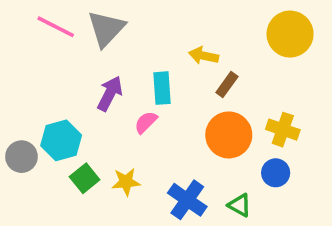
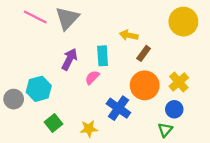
yellow cross: (283, 130) -> (179, 82), turned 30
green square: (85, 178) -> (54, 123), moved
yellow star: (126, 182) -> (89, 129), moved
blue cross: (187, 200) -> (118, 108), moved
green triangle: (240, 205) -> (165, 130), moved, turned 42

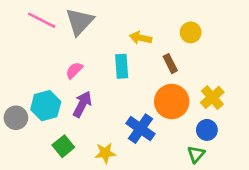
yellow circle: (183, 22) -> (191, 32), moved, size x0.6
yellow arrow: (129, 35) -> (141, 38), moved
brown rectangle: (144, 53) -> (170, 64), turned -63
purple arrow: (69, 59) -> (82, 104), moved
pink semicircle: (92, 77) -> (74, 70), moved

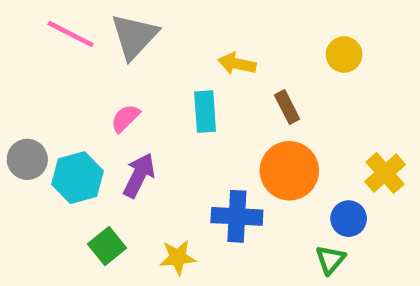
yellow circle: (191, 32) -> (344, 55), moved
yellow cross: (212, 97) -> (385, 173), moved
gray circle: (16, 118) -> (27, 159), moved
blue cross: (141, 129) -> (237, 216), turned -32

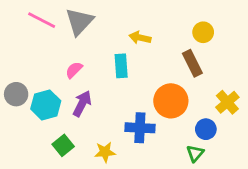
brown rectangle: (287, 107) -> (192, 63), moved, size x1.4

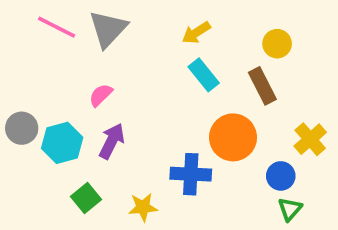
yellow arrow: (140, 38) -> (196, 33), moved, turned -45
cyan rectangle: (121, 66) -> (204, 75), moved, turned -35
green triangle: (195, 153) -> (290, 209), moved

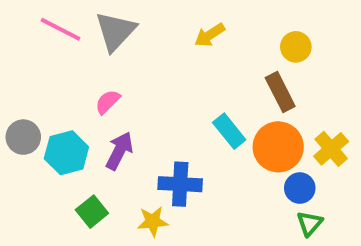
cyan rectangle: (204, 75) -> (229, 131), moved
orange circle: (233, 137) -> (278, 147), moved
blue cross: (191, 174) -> (180, 184), moved

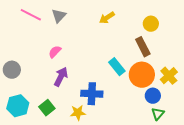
gray triangle: (115, 31) -> (59, 16), size x0.7
cyan hexagon: (66, 153) -> (18, 106), moved

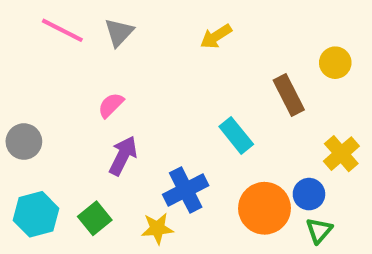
yellow circle: (151, 24) -> (335, 63), moved
orange circle: (142, 75) -> (264, 208), moved
blue cross: (92, 94) -> (186, 190), turned -30

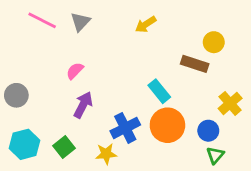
yellow circle: (335, 63) -> (214, 42), moved
brown rectangle: (289, 95) -> (195, 64), turned -45
orange circle: (264, 208) -> (167, 125), moved

